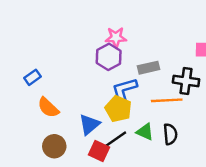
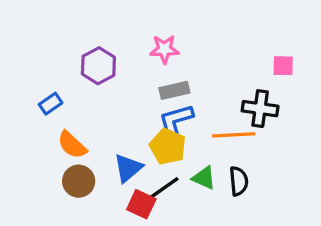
purple hexagon: (109, 57) -> (98, 66), moved
gray rectangle: (149, 68) -> (174, 90), moved
brown circle: (54, 146) -> (79, 181), moved

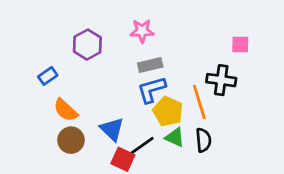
orange line: (234, 135) -> (199, 102), turned 76
yellow pentagon: (168, 147) -> (168, 111), moved
blue triangle: (128, 168) -> (112, 129), turned -36

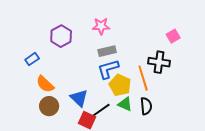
pink square: (240, 45) -> (173, 36), turned -32

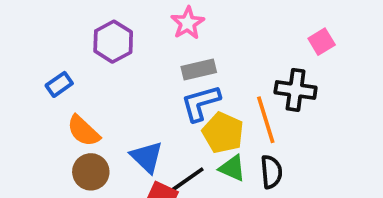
pink star: (101, 26) -> (188, 23), turned -30

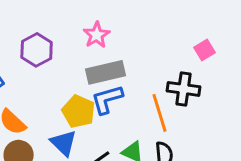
gray rectangle: (199, 70) -> (106, 72), size x1.4
yellow pentagon: (223, 133) -> (79, 111), moved

